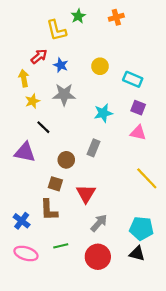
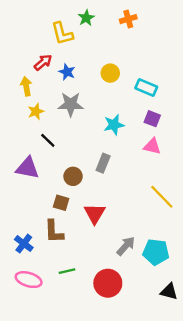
gray arrow: (99, 223) -> (126, 246), moved
black triangle: (137, 253) -> (169, 292), moved

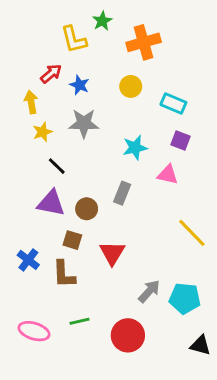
orange cross: (128, 19) -> (144, 42), moved, size x1.6
pink triangle: (152, 146) -> (168, 175), moved
purple triangle: (27, 168) -> (51, 203), moved
blue cross: (24, 244) -> (28, 260), moved

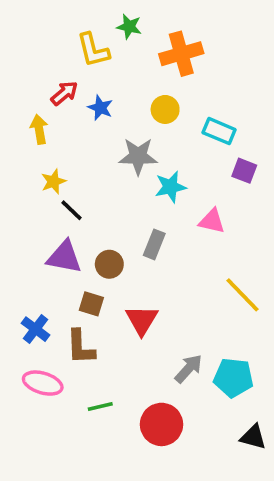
green star: (102, 21) -> (129, 27), turned -30
gray star: (84, 123) -> (138, 156), moved
yellow star: (43, 132) -> (54, 181), moved
purple square: (180, 140) -> (244, 171), moved
pink ellipse: (34, 331) -> (43, 383), moved

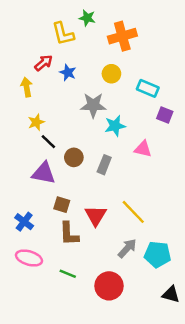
brown circle: (109, 264) -> (74, 157), moved
yellow line: (242, 295) -> (133, 212), moved
brown L-shape: (81, 347) -> (69, 234), moved
green line: (100, 406) -> (68, 274), turned 35

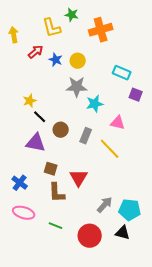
yellow circle: (111, 74) -> (78, 61), moved
yellow arrow: (27, 87) -> (14, 35), moved
yellow line: (133, 212) -> (110, 149), moved
black triangle: (171, 294) -> (123, 233), moved

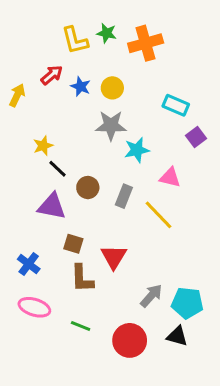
green star: (72, 15) -> (107, 33), moved
yellow arrow: (14, 35) -> (17, 95), moved, turned 35
purple square: (136, 95) -> (196, 137), turned 32

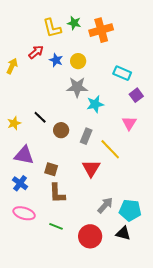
yellow star: (43, 146) -> (14, 123), moved
pink triangle: (170, 177) -> (129, 123), moved, turned 49
purple triangle: (52, 206) -> (24, 155), moved
red triangle: (114, 257) -> (91, 168), moved

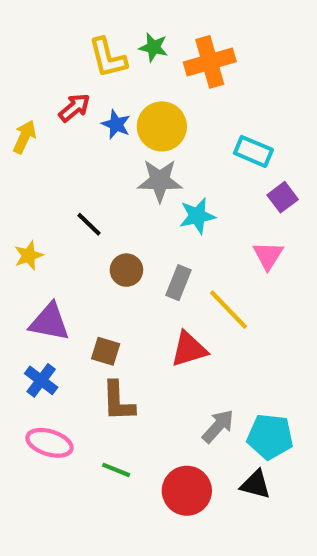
yellow circle: (78, 61) -> (162, 126), size x1.5
black line: (40, 117) -> (89, 224), moved
red triangle: (91, 168) -> (189, 349), turned 42

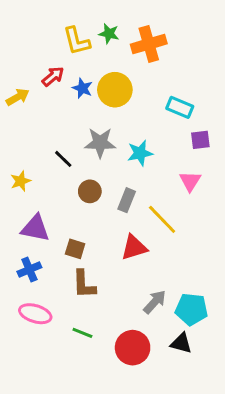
yellow arrow: (24, 137) -> (18, 97), turned 35
gray star: (160, 181) -> (100, 143), moved
purple square: (283, 197) -> (200, 140), turned 30
blue cross: (41, 380) -> (29, 270), turned 30

